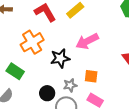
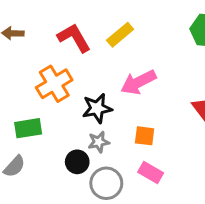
green rectangle: (15, 71) -> (28, 128), turned -42
gray star: (70, 85) -> (99, 142), moved

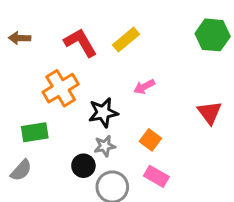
pink arrow: (138, 82) -> (144, 87), size x0.6
orange square: (145, 136) -> (150, 140), turned 30

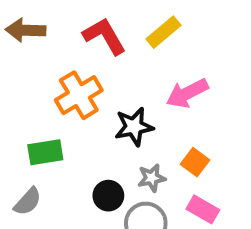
brown arrow: (20, 38) -> (26, 30), size x1.4
pink arrow: (144, 87) -> (187, 93), size x1.5
gray star: (105, 146) -> (152, 178), moved

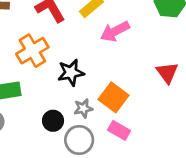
pink arrow: (187, 93) -> (115, 31), moved
orange square: (195, 162) -> (114, 97), size x1.5

